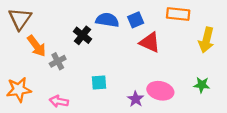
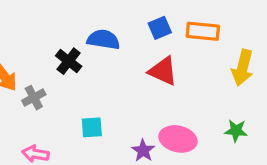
blue square: (136, 20) -> (160, 28), moved

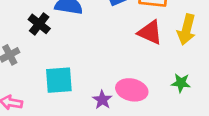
red triangle: (163, 71) -> (150, 32), moved
cyan square: (92, 127) -> (59, 80), size x1.5

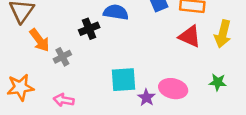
black cross: (39, 24) -> (89, 29), turned 30
cyan square: (59, 80) -> (123, 80), moved

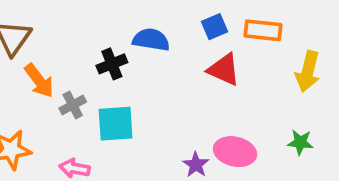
red triangle: (190, 36) -> (224, 70), moved
cyan square: (123, 80) -> (116, 124), moved

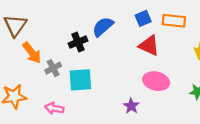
blue semicircle: (151, 40) -> (103, 27), turned -50
pink ellipse: (235, 152) -> (156, 81), moved

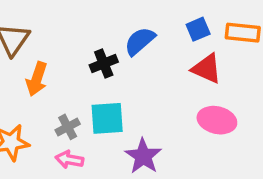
orange arrow: (32, 53) -> (37, 79), turned 55
gray cross: (53, 68) -> (68, 127), moved
purple star: (131, 106) -> (143, 156), moved, size x1.5

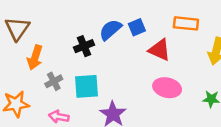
blue square: (198, 29) -> (137, 27), moved
gray cross: (68, 127) -> (54, 81), moved

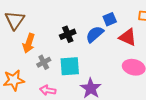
blue semicircle: (110, 30) -> (95, 34), moved

